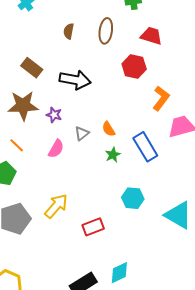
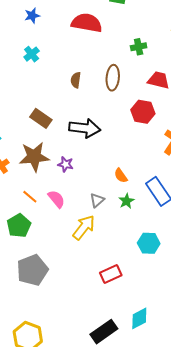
gray triangle: (82, 133) -> (97, 200), moved
pink semicircle: (56, 149) -> (56, 199), moved, turned -66
yellow arrow: (56, 206) -> (84, 227), moved

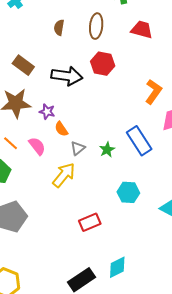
red hexagon: (143, 112) -> (103, 64), moved
orange semicircle: (121, 176) -> (61, 129), moved

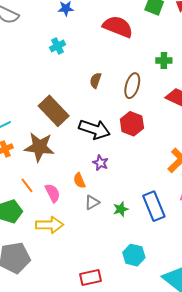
brown rectangle: (23, 65) -> (54, 111), size x1.4
purple star: (47, 112) -> (100, 163), moved
yellow arrow: (64, 175) -> (50, 225), moved, turned 40

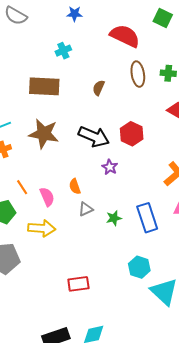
brown ellipse: (132, 86) -> (138, 74), moved, turned -30
brown rectangle: (54, 111) -> (44, 86), moved, turned -48
brown star: (39, 147) -> (44, 134), moved
purple star: (100, 163) -> (110, 167), moved
cyan hexagon: (134, 255) -> (139, 267), moved

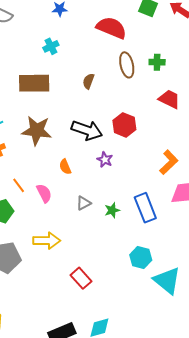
orange semicircle: (75, 186) -> (65, 167), moved
yellow arrow: (42, 228) -> (47, 241), moved
red rectangle: (78, 284) -> (81, 278), turned 60

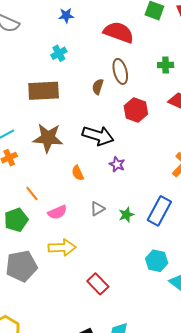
brown ellipse: (127, 65) -> (120, 71), moved
red hexagon: (124, 125) -> (136, 110), moved
pink semicircle: (44, 193) -> (57, 212), moved, turned 96
blue rectangle: (145, 208) -> (159, 211), turned 52

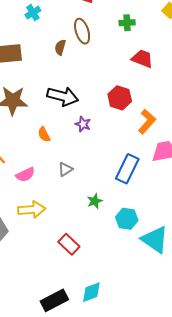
cyan cross: (59, 53) -> (33, 13), moved
red hexagon: (136, 110) -> (120, 98), moved
green star: (126, 215) -> (95, 201), moved

